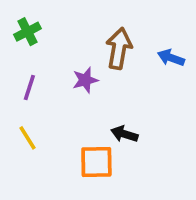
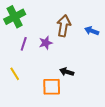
green cross: (27, 32) -> (15, 17), size x1.5
purple line: (29, 88) -> (24, 44), moved

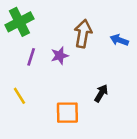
black arrow: (67, 72) -> (101, 93), moved, turned 104

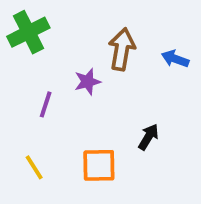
purple line: (31, 57) -> (46, 104), moved
yellow line: (19, 96) -> (34, 167), moved

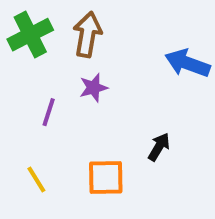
brown arrow: (122, 49) -> (87, 35), moved
blue arrow: (175, 59) -> (187, 63), size x1.5

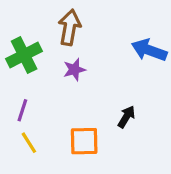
green cross: (30, 35) -> (24, 55), moved
purple line: (49, 112) -> (22, 110), moved

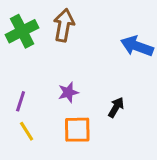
green cross: (24, 55) -> (22, 31), moved
purple star: (74, 70) -> (68, 92), moved

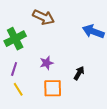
brown arrow: (64, 25) -> (44, 17), turned 105
green cross: (22, 31) -> (15, 39), moved

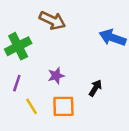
yellow line: (18, 89) -> (32, 106), moved

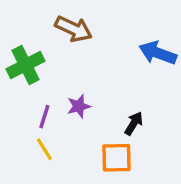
purple line: (17, 83) -> (44, 117), moved
orange square: (63, 106) -> (117, 158), moved

